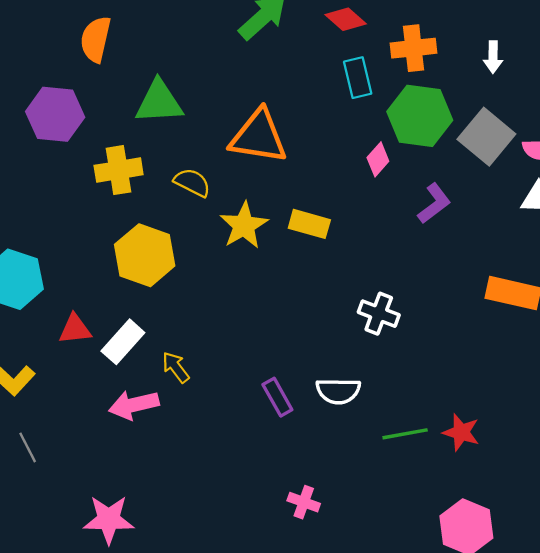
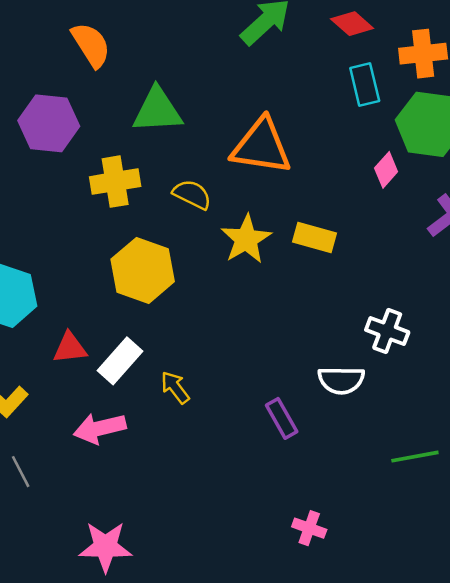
orange semicircle: (96, 39) -> (91, 45), turned 135
white semicircle: (338, 391) -> (341, 380), moved
pink arrow: (134, 405) -> (100, 428), moved

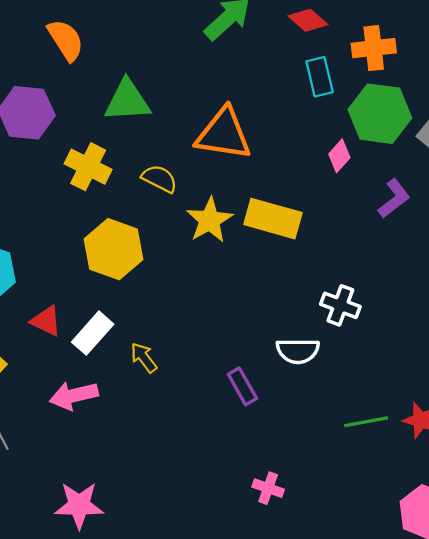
yellow cross: (115, 182) -> (88, 167), turned 36
yellow rectangle: (315, 238) -> (273, 219), size x1.4
red triangle: (70, 348) -> (46, 321), turned 32

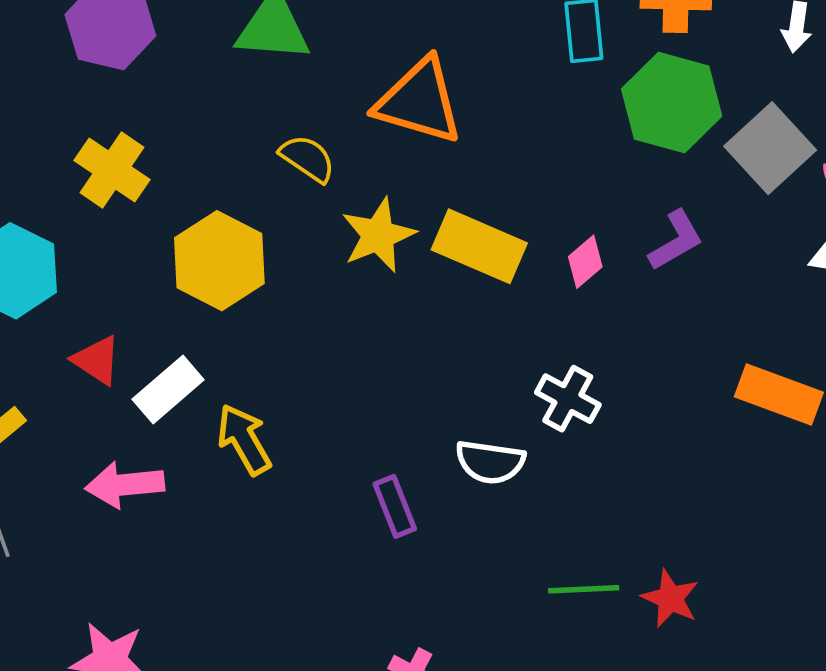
pink diamond: (339, 156) -> (585, 262), moved
yellow cross: (88, 167) -> (112, 170), moved
yellow arrow: (144, 358) -> (244, 440), size x1.4

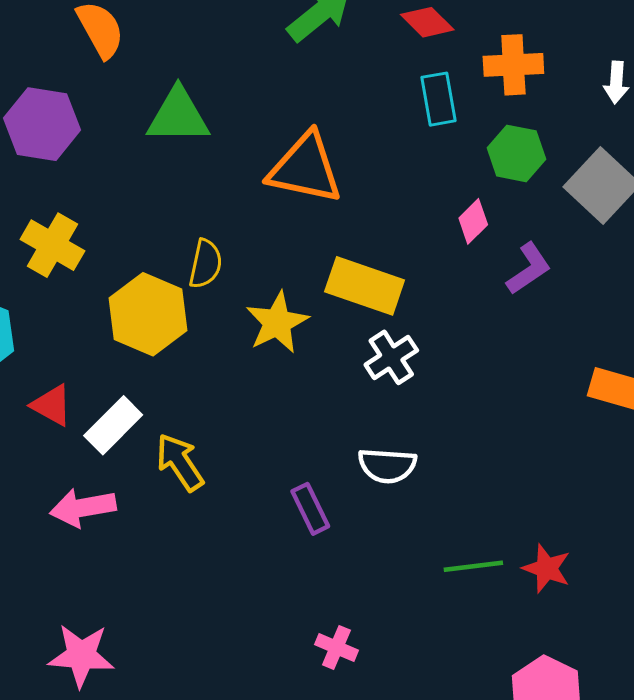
green hexagon: (672, 103) -> (516, 153), size x0.7
yellow semicircle: (308, 158) -> (206, 264), moved, turned 72
yellow star: (378, 235) -> (277, 322), moved
pink diamond: (585, 262) -> (473, 221), moved
white cross: (568, 399) -> (391, 357), moved, turned 33

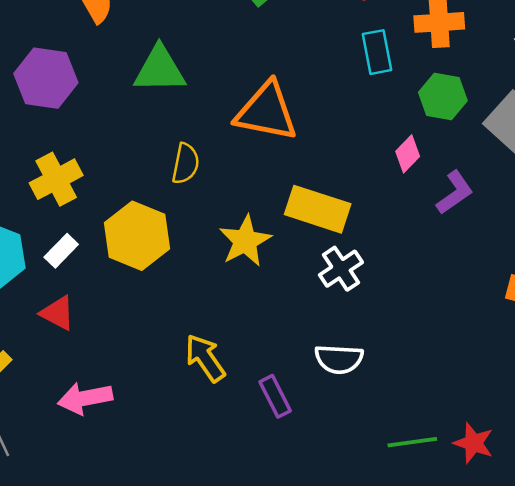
yellow cross: (52, 245) -> (56, 179), turned 33
yellow semicircle: (206, 264) -> (185, 164), moved
white rectangle: (113, 425) -> (61, 251), moved, size x0.7
yellow arrow: (180, 462) -> (205, 358), moved

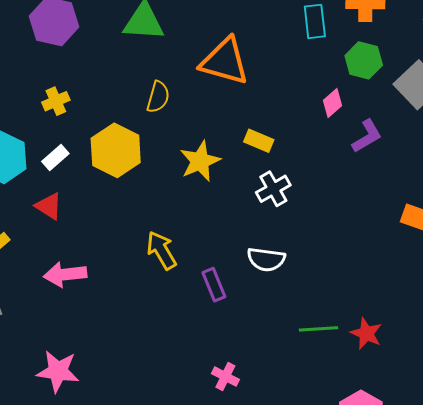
yellow cross: (56, 179) -> (56, 101), size x0.7
yellow rectangle: (318, 209) -> (259, 141), size x0.6

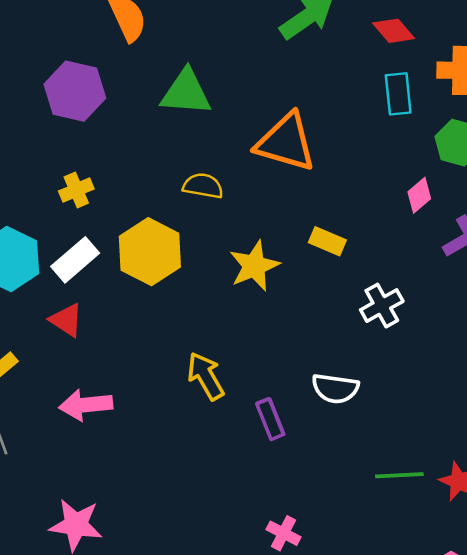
yellow semicircle: (158, 97) -> (203, 186), turned -96
white rectangle: (55, 158) -> (75, 260), size x1.4
white cross: (273, 189) -> (382, 306), moved

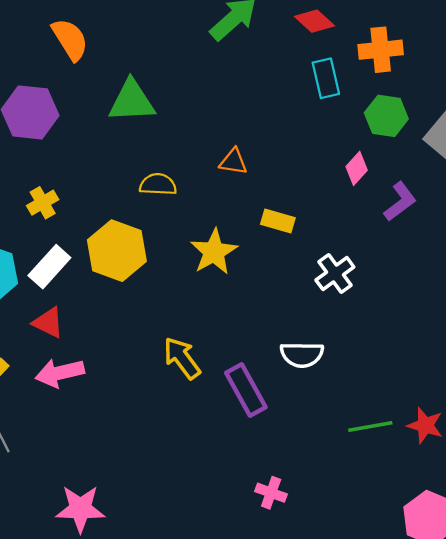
orange triangle: (286, 142) -> (233, 162), moved, size x0.5
pink arrow: (86, 405) -> (60, 373), moved
purple rectangle: (270, 419) -> (246, 390), size x1.4

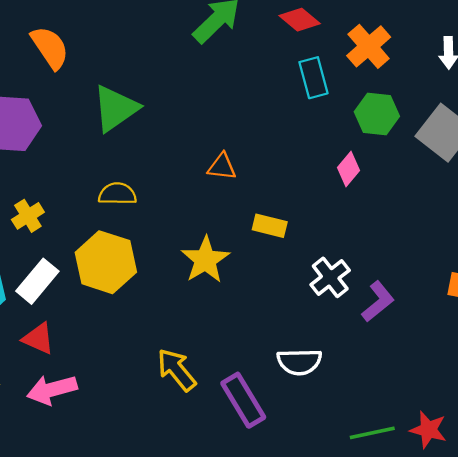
orange cross: (381, 50) -> (369, 46), turned -33
green triangle: (132, 101) -> (115, 108), turned -30
yellow semicircle: (158, 184) -> (117, 194), moved
purple L-shape: (400, 202) -> (378, 301), moved

